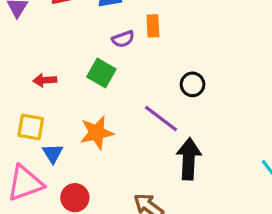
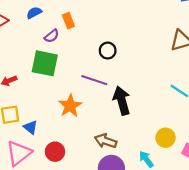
green square: (101, 73) -> (45, 63), size x1.4
orange star: (97, 133) -> (70, 106), moved

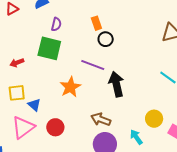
orange rectangle: (68, 21) -> (96, 23), moved
purple semicircle: (52, 36) -> (56, 24), turned -40

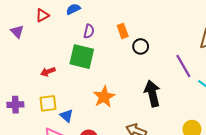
orange rectangle: (96, 23) -> (123, 31), moved
purple line: (93, 65) -> (183, 66), moved, turned 40

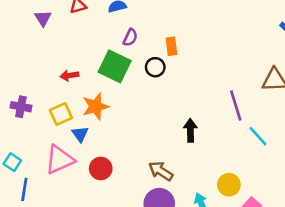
black circle: (141, 46) -> (155, 67), moved
black arrow: (152, 93) -> (190, 130), size x0.7
orange star: (104, 97) -> (96, 107), moved
yellow square: (48, 103) -> (61, 114), turned -30

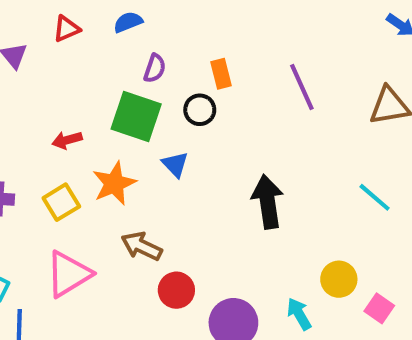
purple line: (236, 105) -> (302, 87), moved
black arrow: (190, 130) -> (268, 202), size x1.4
blue triangle: (80, 134) -> (175, 164), moved
red circle: (101, 168) -> (176, 290), moved
brown arrow: (161, 171) -> (142, 246), moved

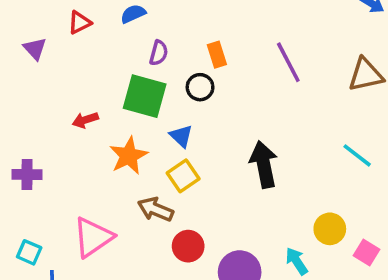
yellow square: (61, 202) -> (183, 176), moved

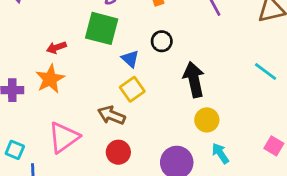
black circle: (200, 87) -> (162, 41), moved
orange star: (129, 156) -> (50, 79), moved
yellow circle: (330, 229) -> (207, 120), moved
red circle: (188, 246) -> (118, 152), moved

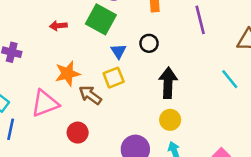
cyan line: (266, 71) -> (230, 79), moved
orange star: (50, 79) -> (68, 74), moved
red circle: (118, 152) -> (78, 133), moved

